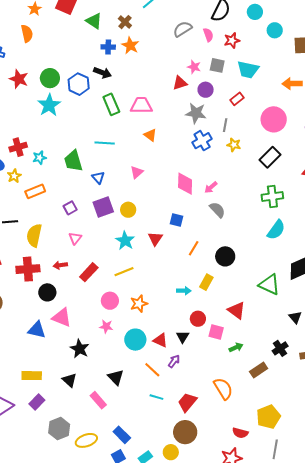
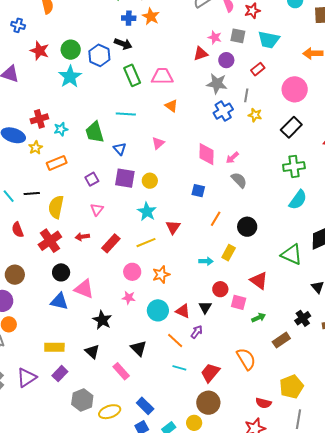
purple square: (103, 207) -> (125, 178), turned 30
red triangle: (155, 239) -> (173, 227), moved
red cross: (28, 269) -> (50, 241), turned -30
black circle: (47, 292) -> (61, 272), moved

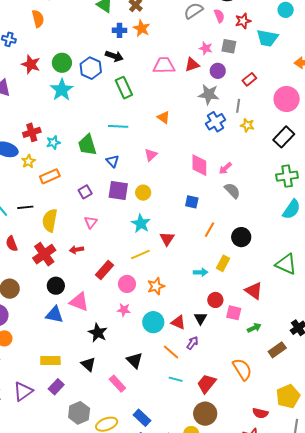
cyan trapezoid: (269, 40) -> (267, 38), moved
pink trapezoid: (162, 76) -> (164, 65), moved
red rectangle: (111, 243) -> (105, 270), moved

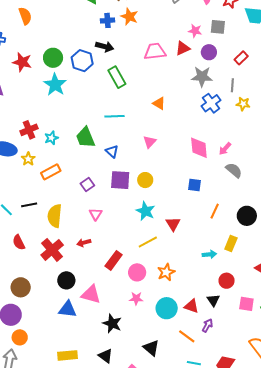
pink square: (234, 313) -> (246, 304), moved

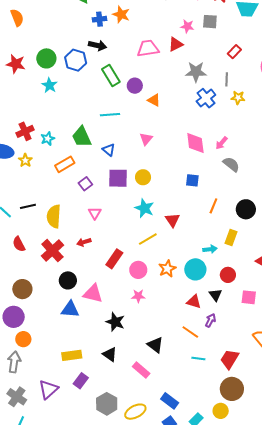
purple circle: (209, 52) -> (135, 86), moved
cyan star: (55, 85) -> (49, 85), size x0.7
orange rectangle: (51, 172) -> (65, 164), moved
cyan circle: (167, 308) -> (195, 269), moved

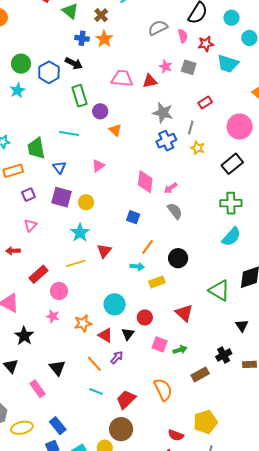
yellow rectangle: (231, 238) -> (157, 282), turned 35
cyan arrow: (210, 249) -> (137, 267), moved
orange star: (167, 269) -> (83, 323), moved

